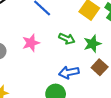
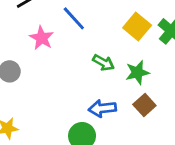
pink star: (31, 43) -> (42, 38), moved, turned -30

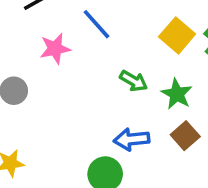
pink star: (42, 38) -> (55, 49), turned 30
green star: (137, 72) -> (177, 94), turned -30

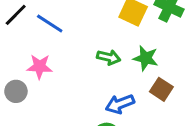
blue line: (96, 24) -> (50, 24), moved
pink star: (55, 49) -> (40, 67), moved, turned 30

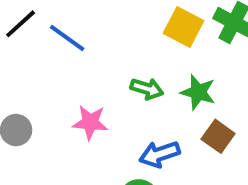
pink star: (40, 67) -> (90, 122), moved

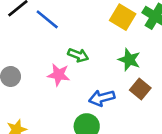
green arrow: (147, 89) -> (78, 55), moved

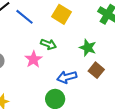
yellow square: (123, 17) -> (62, 14), moved
pink star: (59, 75) -> (33, 59), turned 30

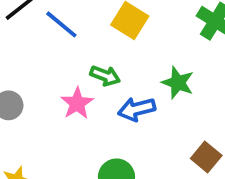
brown square: (96, 70) -> (206, 157), moved
blue arrow: (67, 77) -> (137, 109), moved

